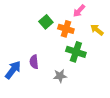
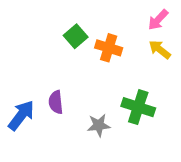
pink arrow: (79, 11) -> (158, 20), moved
green cross: (76, 52) -> (138, 107), moved

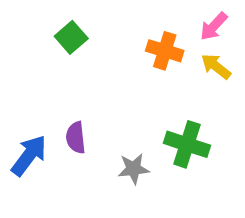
green square: (76, 36) -> (71, 37), moved
orange cross: (109, 48) -> (165, 51), moved

